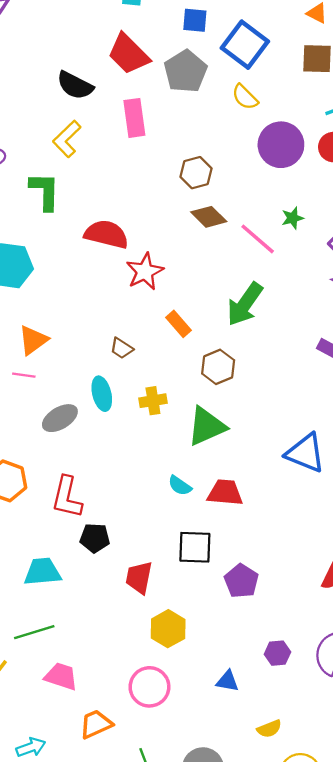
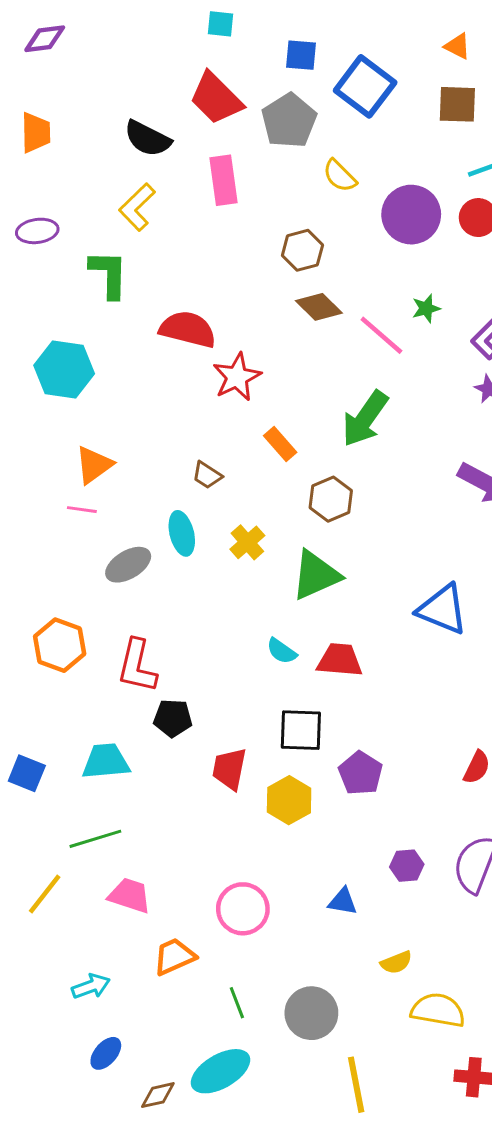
yellow semicircle: (245, 97) -> (340, 176), moved
yellow cross: (153, 401) -> (247, 542), turned -32
yellow hexagon: (168, 629) -> (289, 800), moved

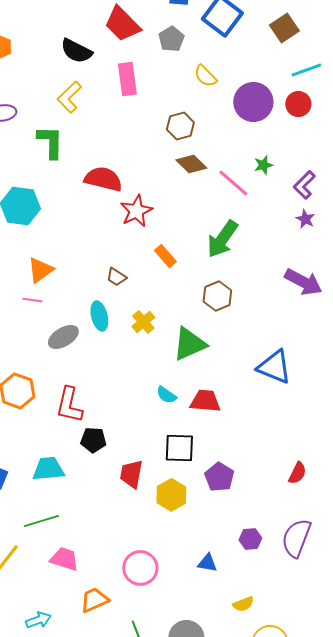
brown square: (457, 104) -> (284, 28), turned -36
gray pentagon: (289, 121) -> (171, 39), size x0.7
brown hexagon: (331, 499) -> (217, 296), moved

